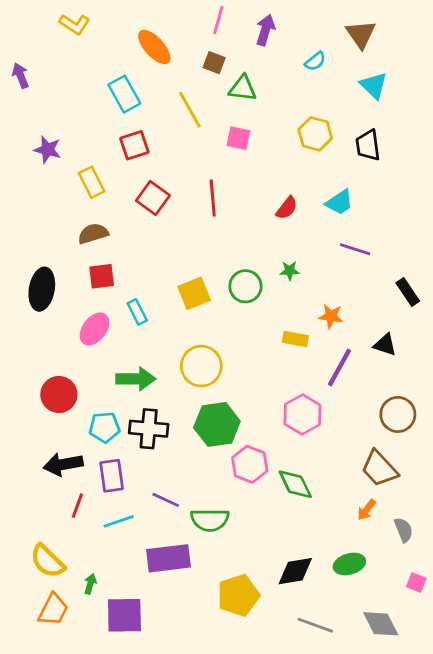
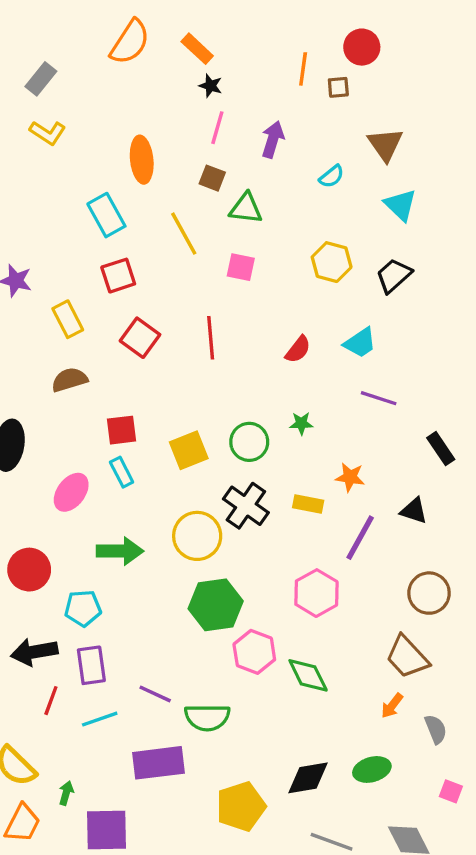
orange ellipse: (154, 47) -> (142, 160), turned 36
black trapezoid: (368, 145) -> (394, 276), turned 56
red square: (102, 276) -> (122, 430), moved
black cross: (149, 429) -> (246, 506), moved, turned 30

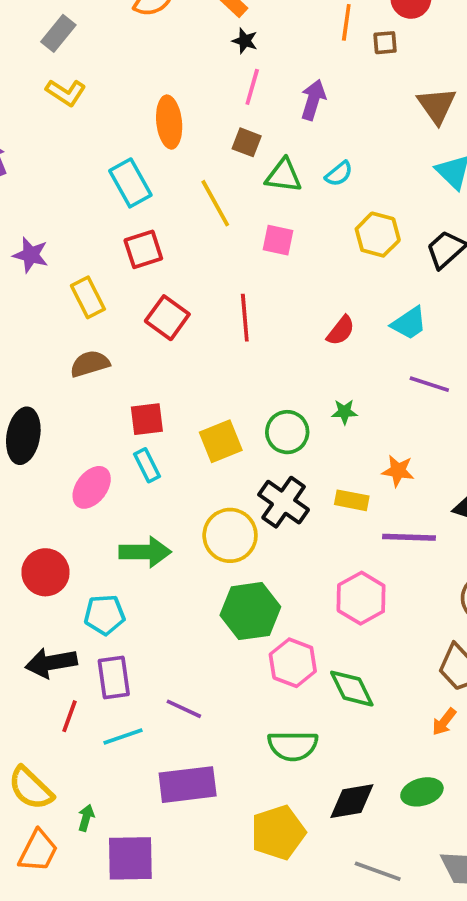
cyan semicircle: (332, 176) -> (339, 174), moved
purple line: (360, 538) -> (409, 537), turned 63
green semicircle: (207, 717) -> (293, 746), moved

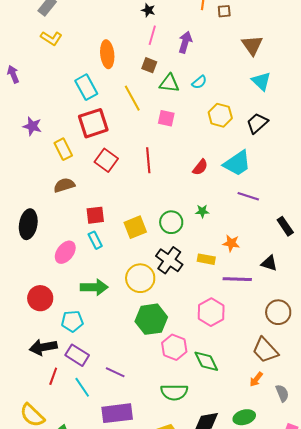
red square: (143, 249) -> (93, 123), size x1.4
cyan trapezoid: (409, 323) -> (237, 163), size x1.4
purple rectangle: (114, 677) -> (77, 355), turned -50
cyan line: (123, 737) -> (82, 387), turned 75

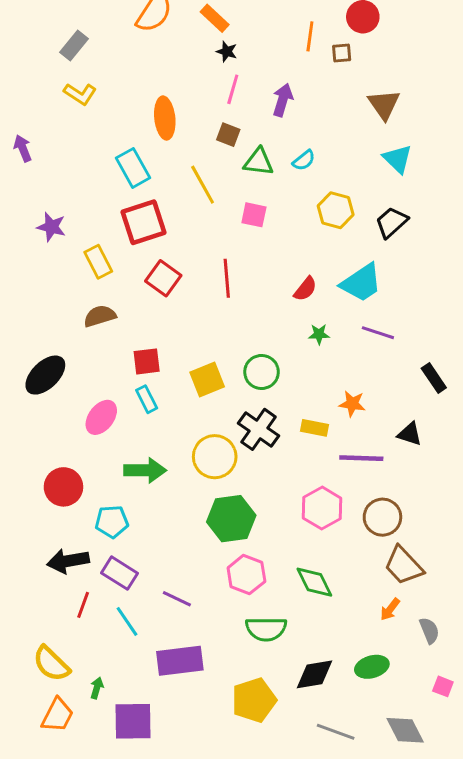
green star: (202, 211) -> (319, 334), moved
black ellipse: (28, 224) -> (45, 375), turned 36
brown circle: (278, 312) -> (382, 517), moved
pink hexagon: (174, 347) -> (246, 575), moved

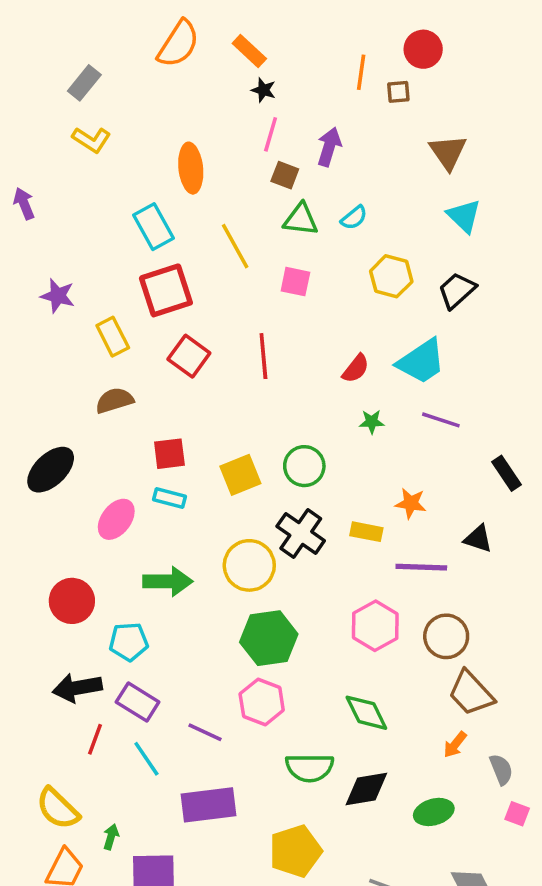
brown square: (228, 135) -> (285, 175), moved
cyan rectangle: (147, 399) -> (169, 498), turned -48
pink hexagon: (246, 575) -> (262, 702), moved
black diamond: (314, 674) -> (366, 789), moved
pink square: (443, 686) -> (517, 814), moved

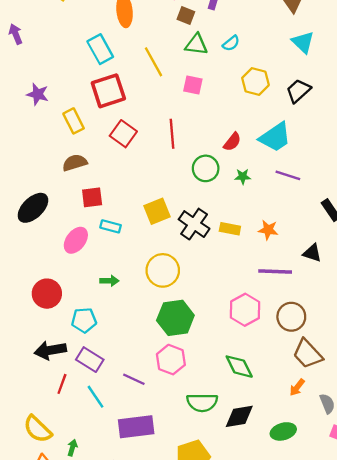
red square: (169, 454) -> (92, 197), moved
green circle: (304, 466) -> (206, 168), moved
yellow rectangle: (366, 532) -> (230, 229), moved
black cross: (301, 533) -> (194, 224), moved
green arrow: (168, 581) -> (109, 281), size x0.6

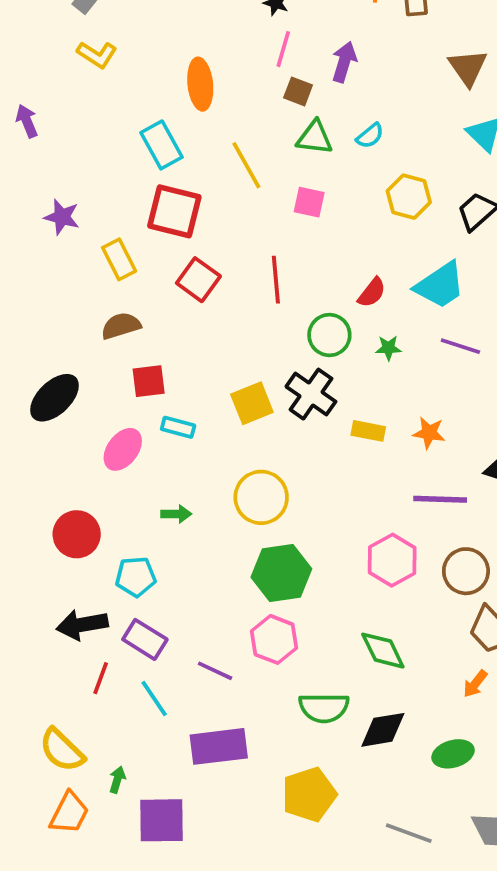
red square: (108, 91) -> (174, 211), turned 32
black cross: (194, 224) -> (311, 394), moved

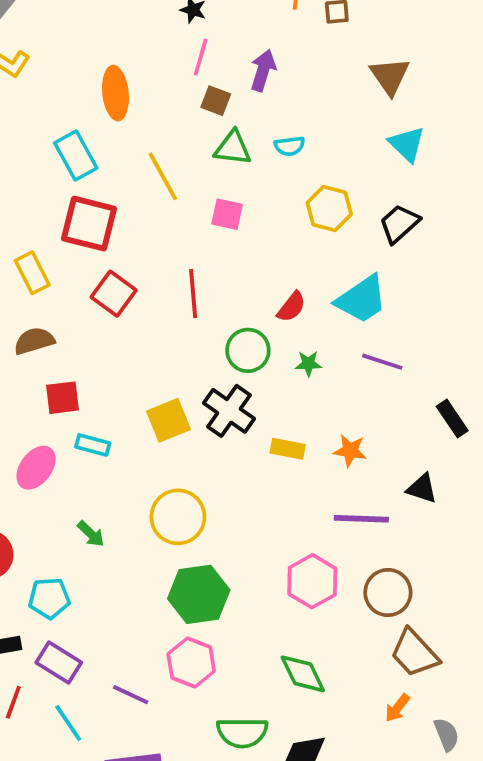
cyan semicircle: (370, 136) -> (290, 146), turned 32
green arrow: (176, 514) -> (91, 534), turned 44

